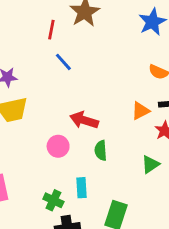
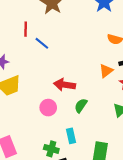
red line: (51, 30) -> (26, 29), moved
green semicircle: (101, 150) -> (81, 105), turned 48

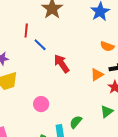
red arrow: (65, 85) -> (62, 64), moved, turned 42
green semicircle: (81, 105) -> (76, 122), moved

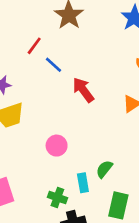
red line: (26, 31) -> (34, 46), turned 32

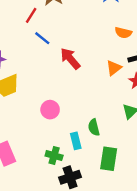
red line: (34, 46) -> (31, 15), moved
green semicircle: (104, 169) -> (94, 127), turned -49

